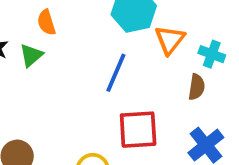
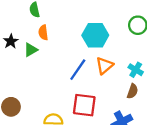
orange triangle: (170, 40) -> (104, 66), moved
brown semicircle: (197, 87) -> (133, 91), moved

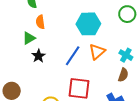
black star: (11, 41) -> (39, 56), moved

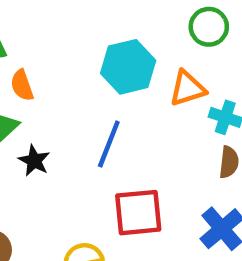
orange triangle: (97, 52) -> (188, 88), moved, turned 36

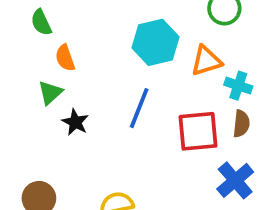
red square: (138, 213) -> (198, 131), moved

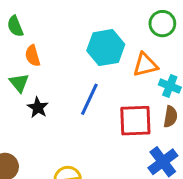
green triangle: (50, 93) -> (19, 83), turned -30

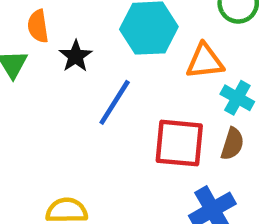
black star: (38, 108) -> (76, 56), moved

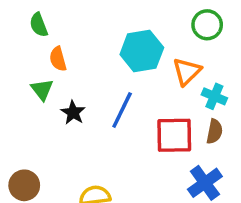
black star: (76, 56) -> (73, 113), moved
orange triangle: (205, 61) -> (187, 71), turned -32

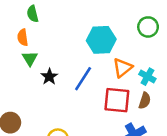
orange semicircle: (58, 59) -> (23, 37), moved
orange triangle: (187, 71) -> (123, 68), moved

